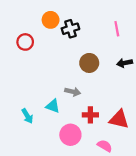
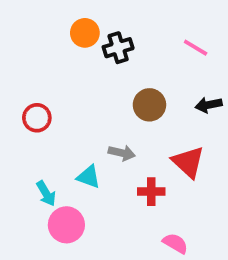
pink line: (117, 29) -> (196, 48), turned -48
red circle: (25, 42) -> (37, 118), moved
red triangle: (119, 119) -> (188, 162), moved, turned 30
pink circle: (70, 135) -> (66, 225), moved

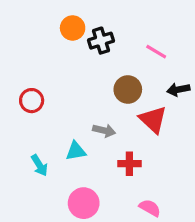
pink line: (196, 48) -> (156, 52), moved
red triangle: (188, 162) -> (153, 119), moved
cyan triangle: (89, 177) -> (76, 151), turned -30
pink circle: (66, 225) -> (84, 203), moved

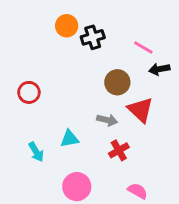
black arrow: (178, 90) -> (159, 69), moved
gray arrow: (104, 131) -> (107, 120), moved
red cross: (129, 164) -> (119, 150), turned -30

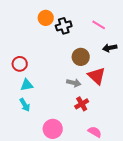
pink line: (143, 47) -> (99, 25), moved
cyan triangle: (70, 139) -> (27, 85), moved

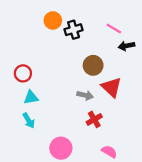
black arrow: (110, 48) -> (126, 46), moved

